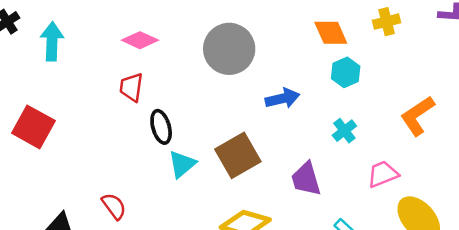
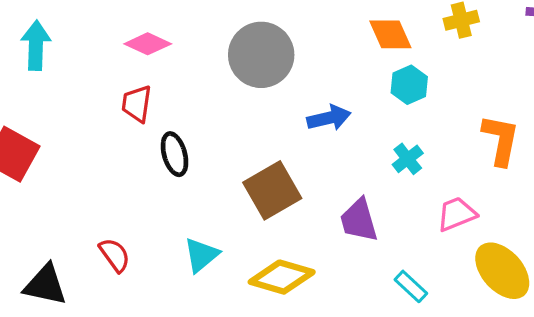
orange L-shape: (417, 116) -> (501, 140), turned 135
cyan triangle: (182, 164) -> (201, 255), moved

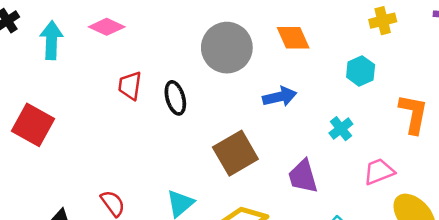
orange diamond: (390, 34) -> (293, 38), moved
pink diamond: (148, 44) -> (107, 27), moved
cyan hexagon: (409, 85) -> (361, 71), moved
black ellipse: (175, 154) -> (175, 98), moved

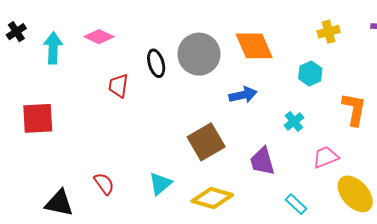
orange diamond: (293, 38) -> (254, 46), size x1.4
black ellipse: (175, 98) -> (156, 63), moved
red square: (33, 125) -> (38, 118), turned -32

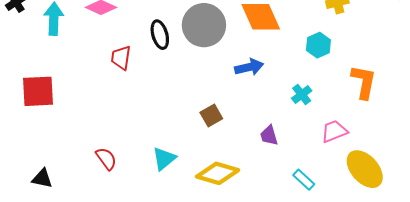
brown square: (206, 142) -> (211, 116), size x0.6
purple trapezoid: (262, 161) -> (269, 135), size x0.7
black triangle: (59, 203) -> (42, 179), moved, size x0.7

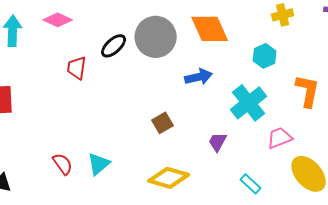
black ellipse: (160, 35) -> (114, 46), turned 64
cyan cross: (302, 94) -> (249, 103), size x1.8
purple trapezoid: (269, 135) -> (218, 142), turned 45
cyan triangle: (164, 159) -> (99, 164), moved

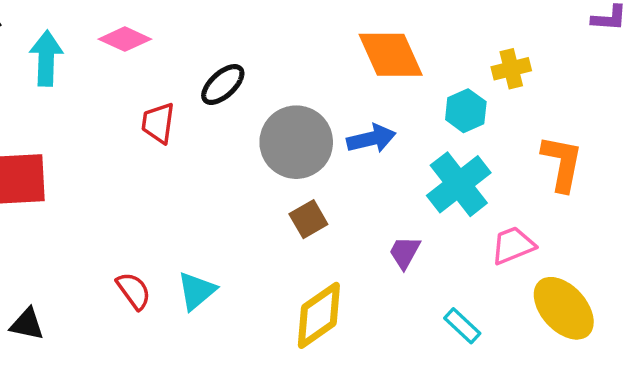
yellow cross: (283, 15) -> (511, 69), moved
gray circle: (156, 37) -> (296, 142), moved
cyan hexagon: (265, 56) -> (466, 111), moved
yellow diamond: (169, 178) -> (319, 315), turned -51

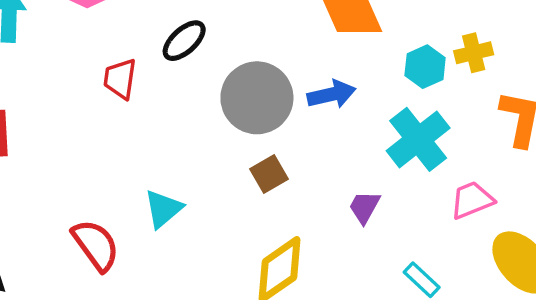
yellow cross: (511, 69) -> (474, 53), moved
red semicircle: (134, 291) -> (96, 245), size x1.4
cyan triangle: (197, 291) -> (163, 209), moved

